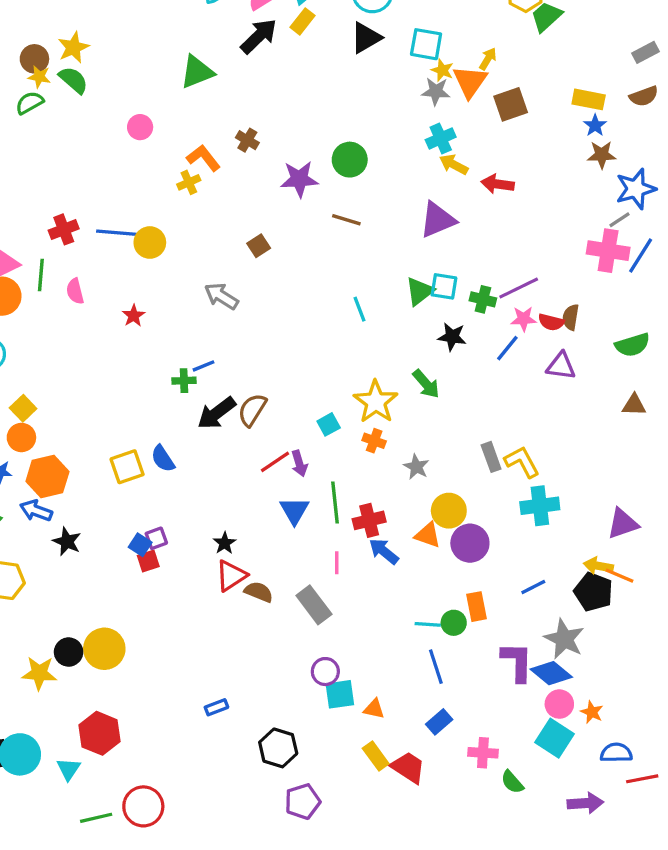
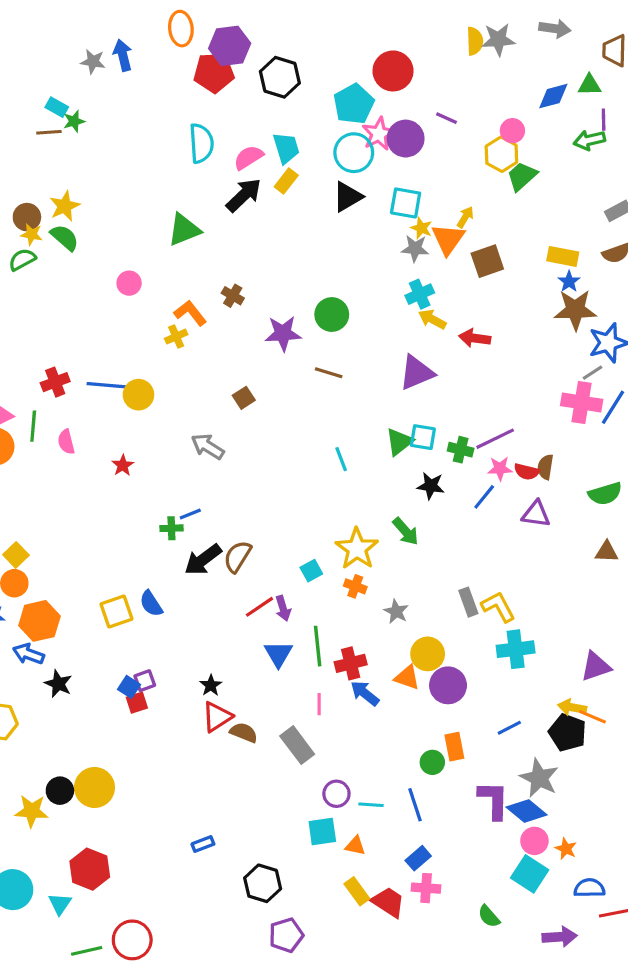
brown star: (602, 155) -> (575, 310), size x1.5
cyan line: (428, 624) -> (371, 805), moved
purple circle: (325, 672) -> (336, 794), moved
pink cross: (483, 753) -> (426, 888), moved

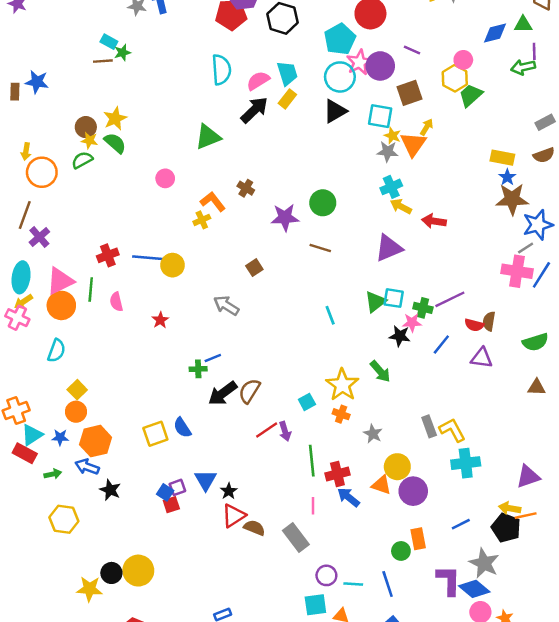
brown square: (487, 261) -> (410, 93), moved
pink star: (500, 469) -> (412, 323), moved
blue triangle: (278, 654) -> (206, 480), moved
orange line: (593, 717) -> (526, 516), turned -35

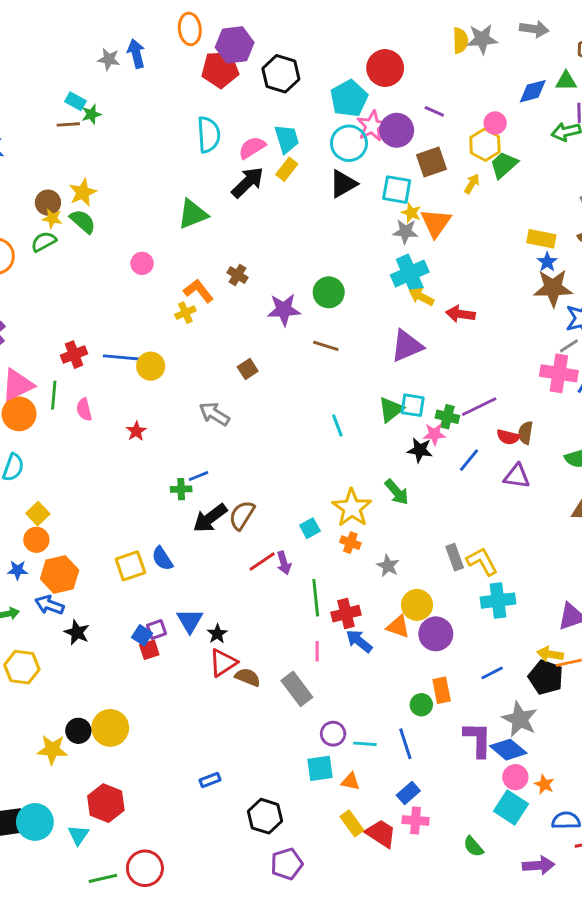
yellow arrow: (427, 127) -> (472, 184), moved
cyan cross: (391, 187) -> (410, 273), size x1.4

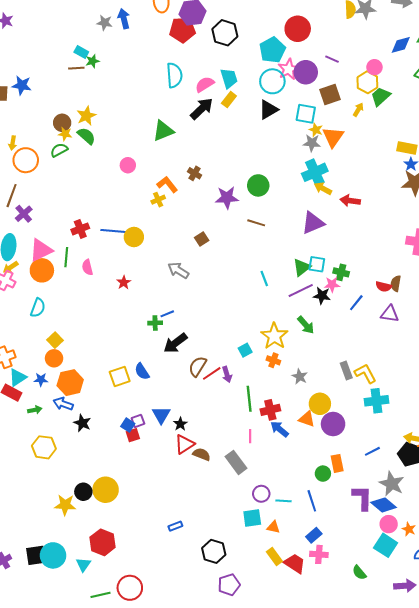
purple line: (479, 407) -> (301, 291), moved
brown semicircle: (242, 515) -> (198, 366), moved

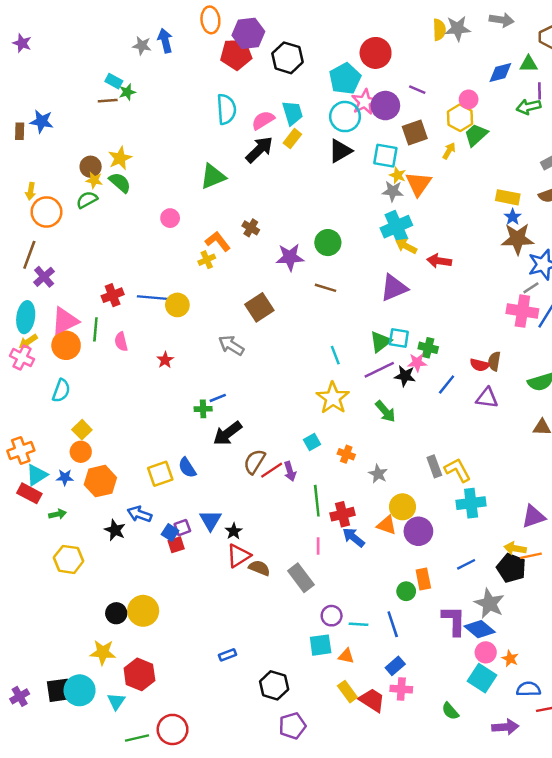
brown square: (202, 239) -> (259, 307), size x1.6
yellow star: (274, 336) -> (333, 398), moved
blue arrow: (63, 404) -> (139, 514), moved
yellow star: (65, 505) -> (103, 652), moved

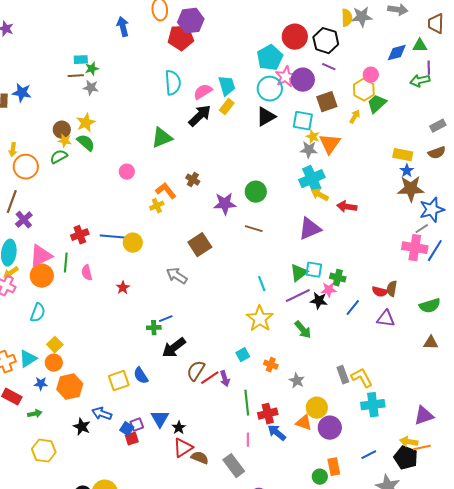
gray star: (142, 46) -> (91, 88), moved
black hexagon: (287, 58) -> (326, 41), moved
cyan rectangle: (114, 81) -> (81, 60), turned -32
cyan triangle: (37, 475) -> (28, 359), moved

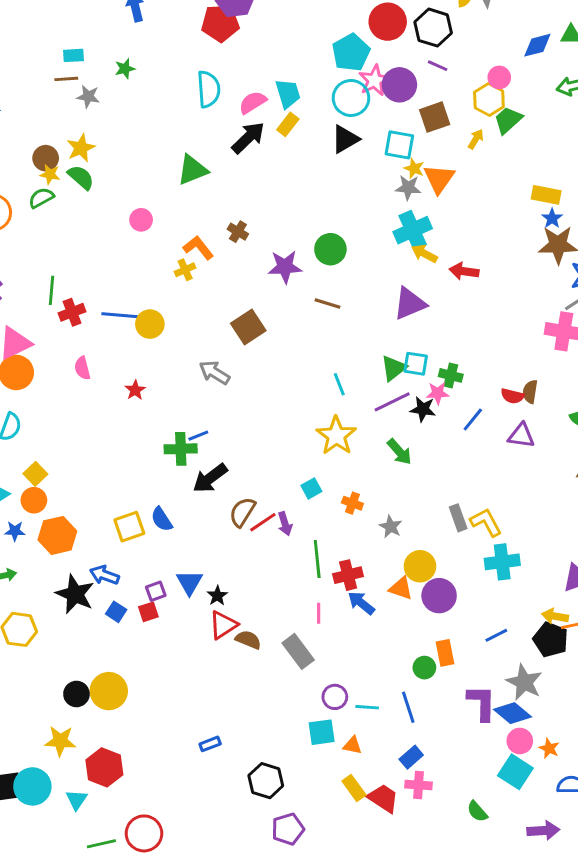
green star: (92, 69) -> (125, 69), moved
green line: (66, 263) -> (52, 290), moved
green cross: (154, 328) -> (181, 449), size x1.5
black star: (82, 427) -> (75, 594), size x1.5
blue square: (127, 429) -> (116, 612), moved

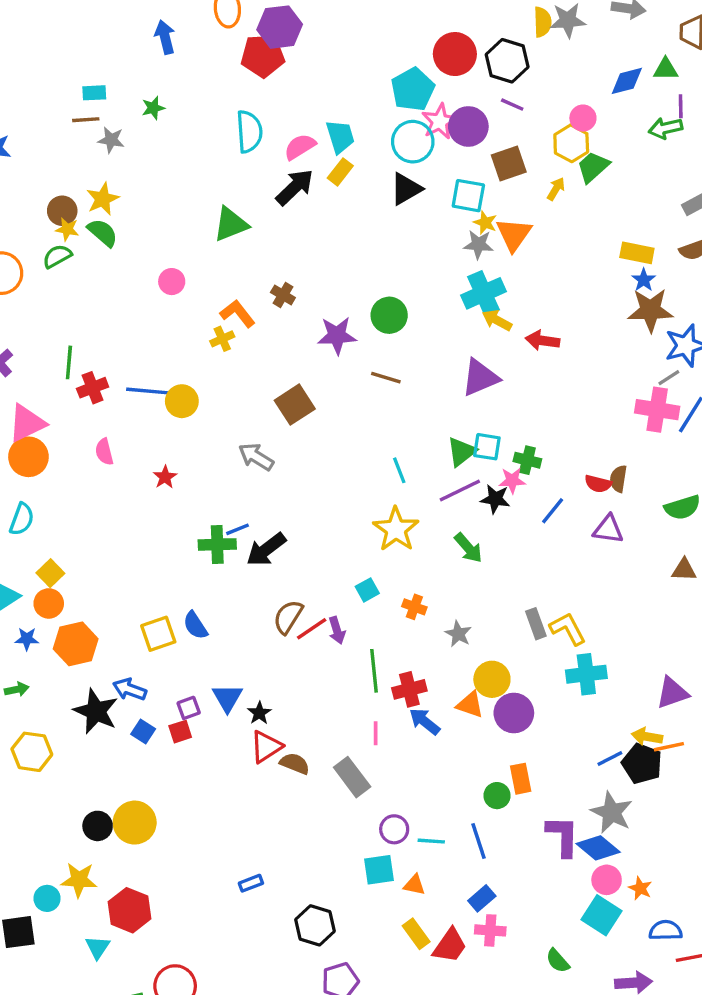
black arrow: (210, 478) -> (266, 550), moved
blue line: (496, 635) -> (610, 759), moved
cyan circle: (32, 786) -> (47, 898), moved, size x0.6
red trapezoid: (383, 798) -> (450, 946), turned 92

